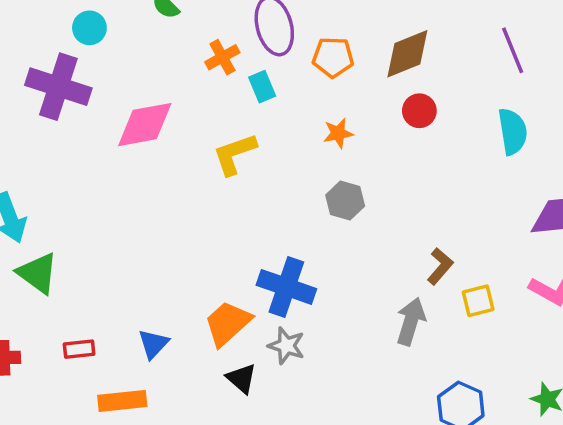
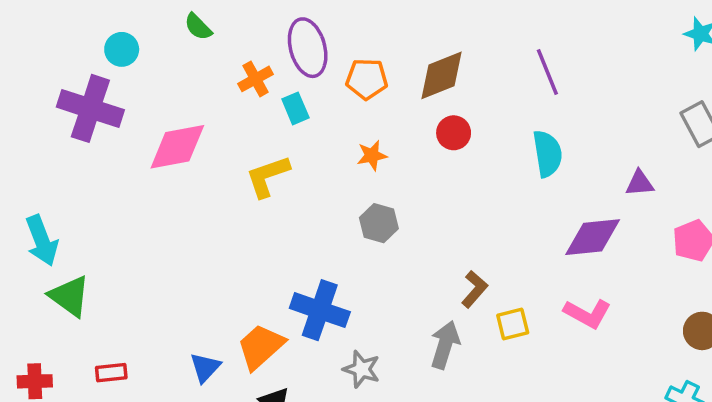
blue triangle: (153, 344) -> (205, 367), moved
gray star: (286, 346) -> (361, 369), moved

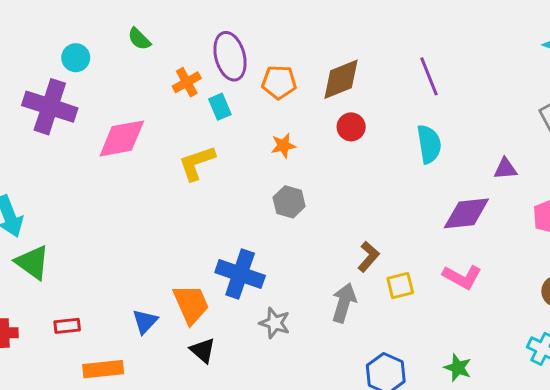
orange trapezoid: (261, 347) -> (191, 304), turned 108

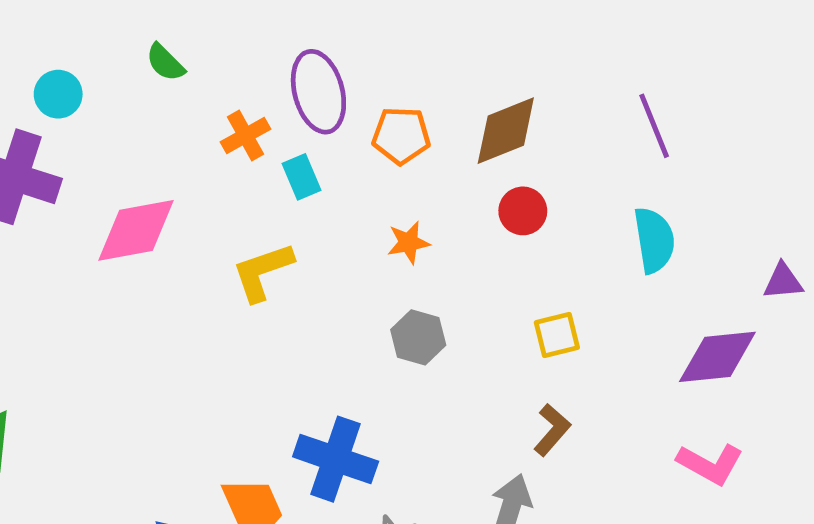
yellow square: (400, 285) -> (557, 335), moved

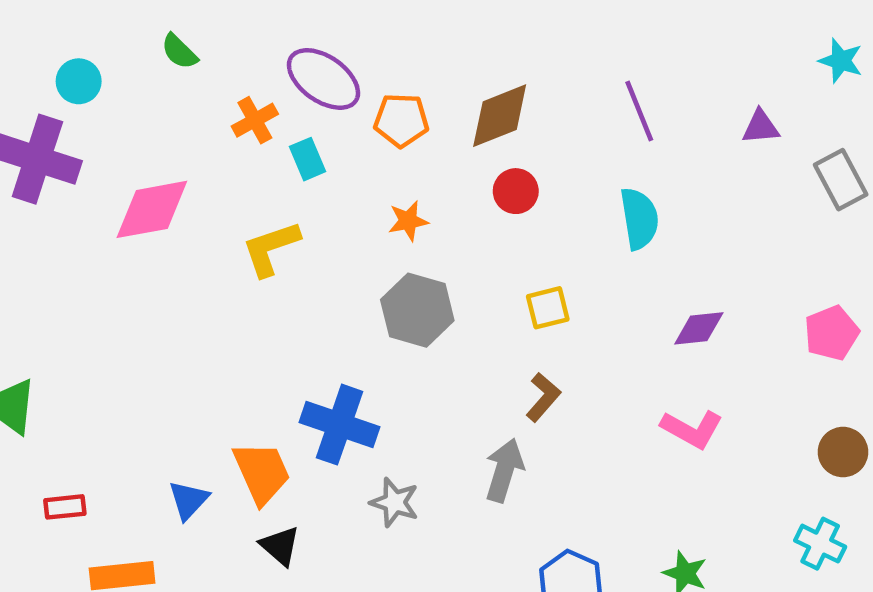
purple ellipse: (318, 92) -> (323, 79), turned -40
purple triangle: (783, 281) -> (761, 127), moved
gray hexagon: (418, 337) -> (417, 310), size x1.4
purple diamond: (717, 357) -> (699, 328), size x0.7

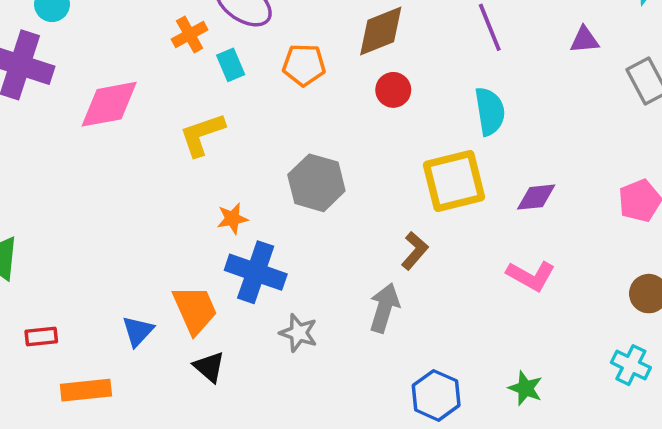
orange pentagon: (401, 120) -> (304, 65), moved
orange star: (408, 221) -> (232, 219), moved
yellow square: (548, 308) -> (454, 181), moved, size x1.8

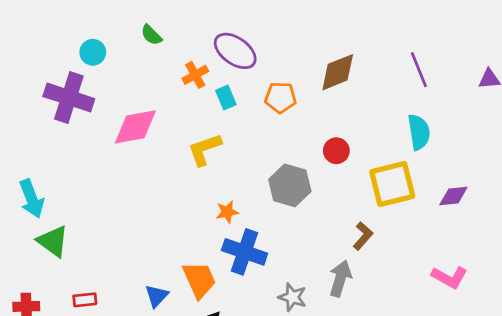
red circle: (393, 90) -> (336, 151), moved
pink L-shape: (531, 276) -> (449, 277), moved
gray star: (299, 333) -> (292, 297), moved

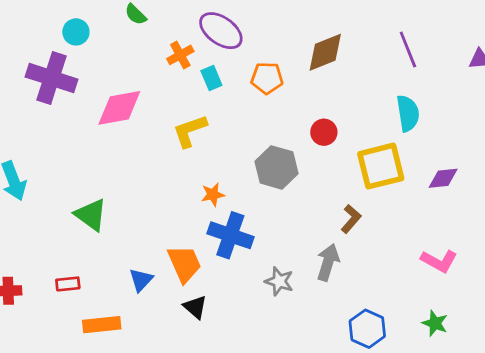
green triangle: (53, 241) -> (91, 215), moved

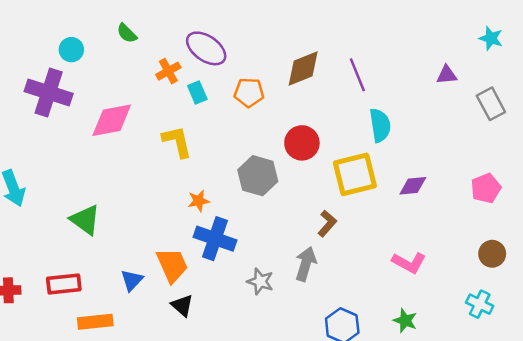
purple line: (408, 50) -> (357, 75), moved
yellow L-shape: (190, 131) -> (177, 142), turned 96
red circle: (324, 132) -> (302, 143), size x1.4
red rectangle: (68, 284) -> (64, 284), size x1.5

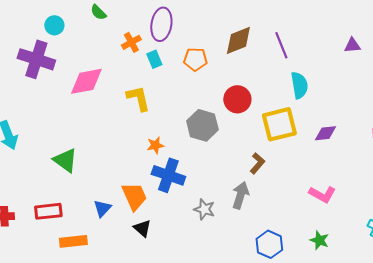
purple ellipse: (206, 48) -> (161, 24), turned 64

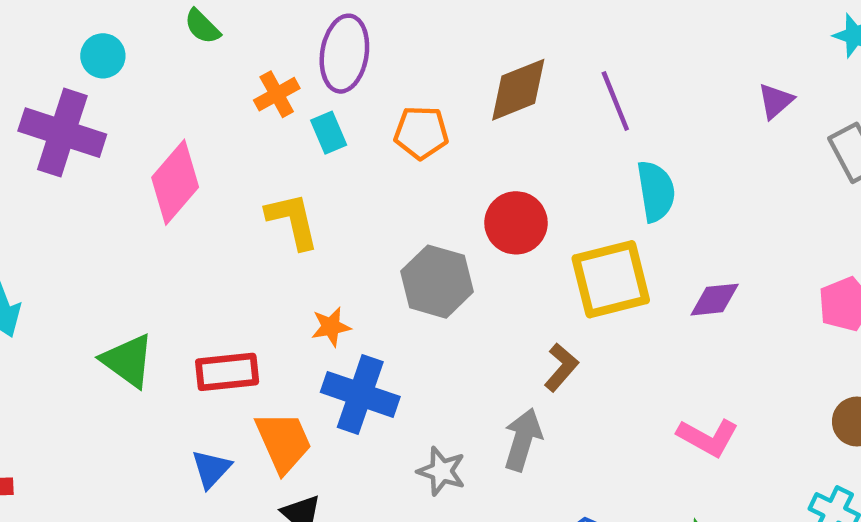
purple triangle: (352, 45) -> (776, 101), turned -36
pink diamond: (86, 81) -> (175, 182), turned -39
red rectangle: (48, 211) -> (227, 372), moved

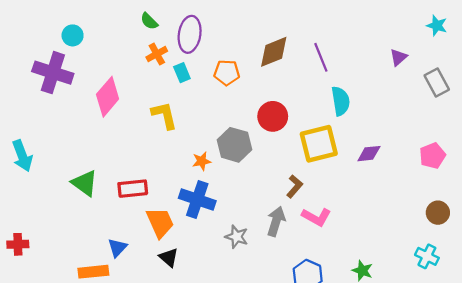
green semicircle: (202, 26) -> (149, 21), moved
orange star: (331, 327) -> (202, 161), moved
pink L-shape: (708, 437) -> (316, 217), moved
blue triangle: (211, 469) -> (117, 248), moved

